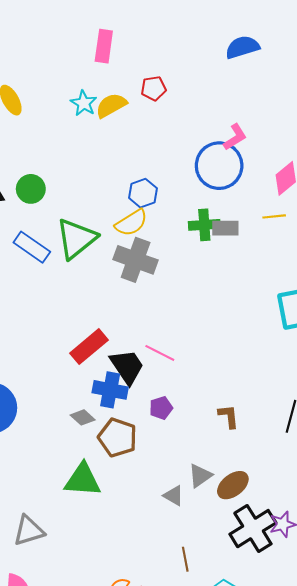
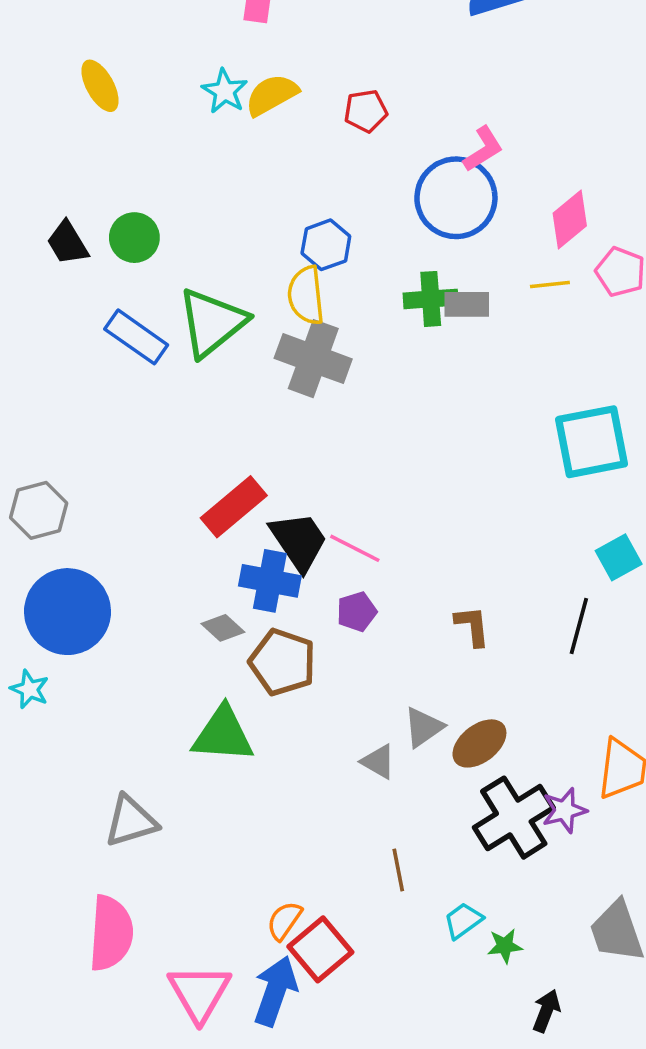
red pentagon: (154, 88) -> (366, 111), moved
yellow semicircle: (131, 223) -> (306, 295), turned 116
pink line: (160, 353) -> (355, 548), moved

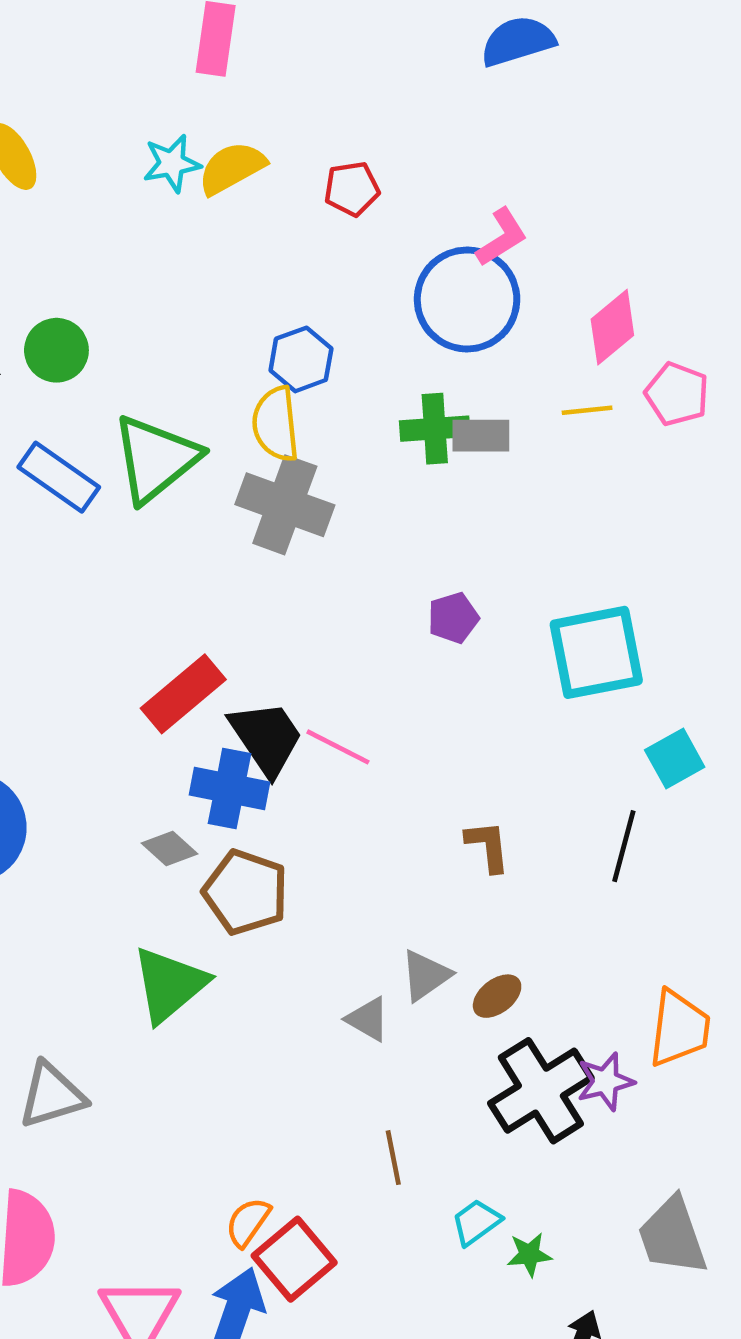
cyan star: (225, 91) -> (172, 163), turned 30
cyan square: (592, 442) -> (596, 652), moved
purple pentagon: (357, 612) -> (453, 618), moved
green triangle: (223, 734) -> (169, 985), turned -44
brown ellipse: (479, 743) -> (497, 996), size x0.7

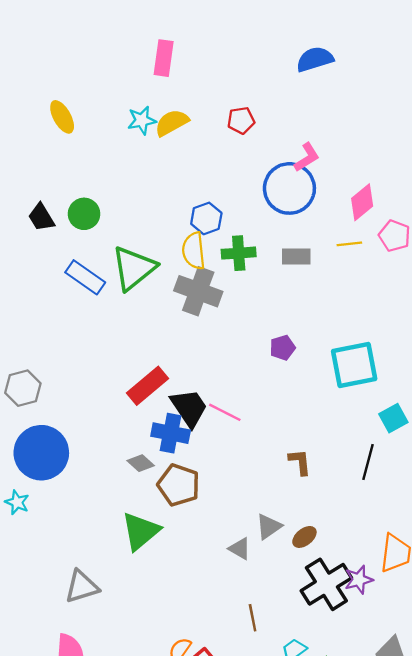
red pentagon: (352, 189) -> (241, 120), moved
green cross: (435, 429) -> (239, 253), moved

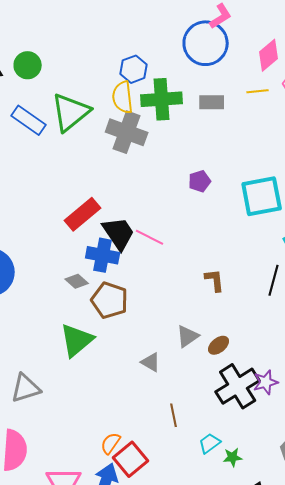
green cross: (239, 253) -> (162, 99), size x1.4
gray triangle: (240, 549) -> (151, 362), moved

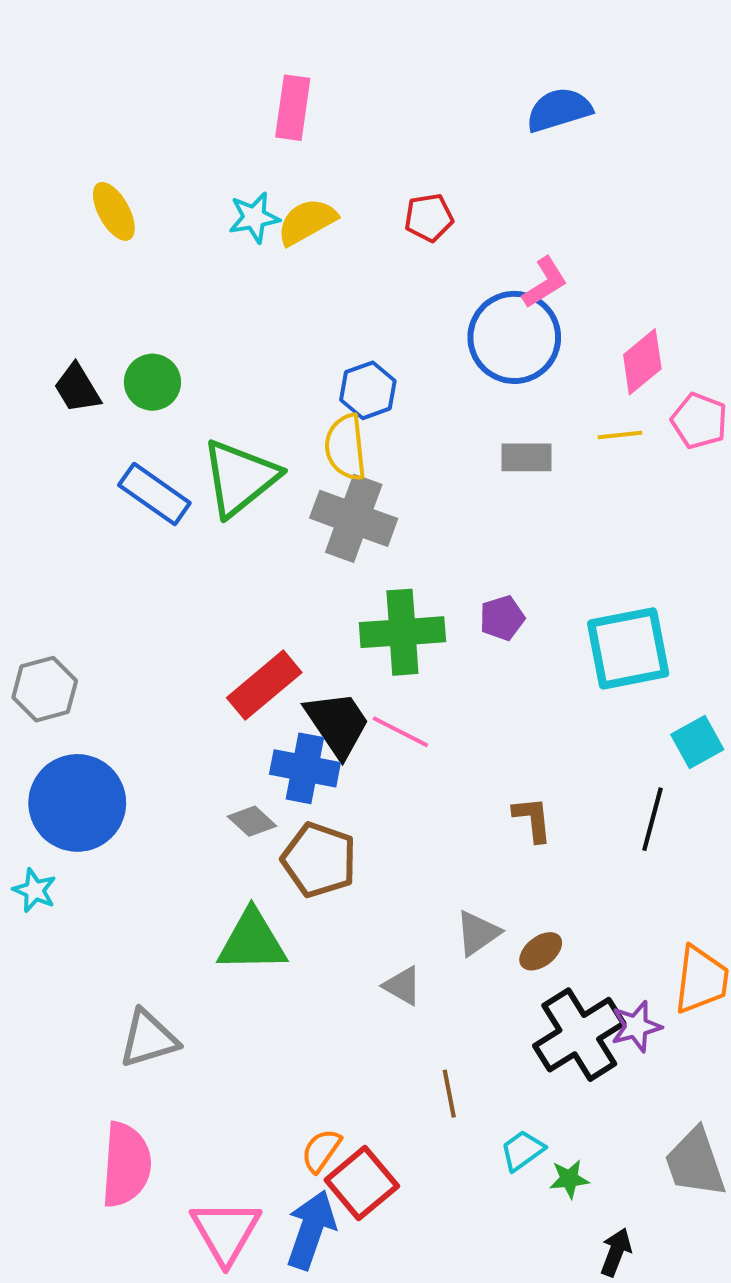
green cross: (162, 99) -> (402, 632), moved
green triangle: (77, 340) -> (252, 941), turned 39

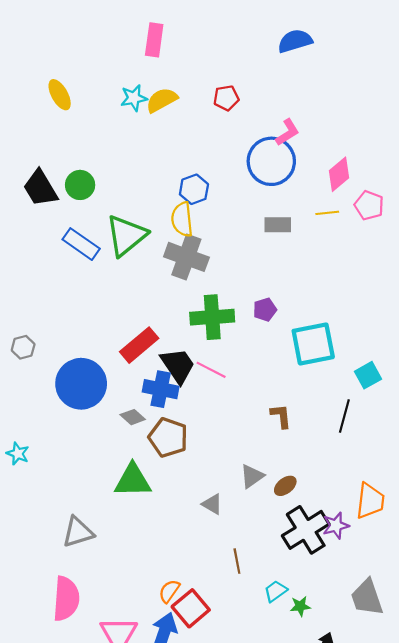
black trapezoid: (77, 388) -> (40, 188), size x1.4
cyan square: (628, 648) -> (313, 344), moved
gray hexagon: (45, 689) -> (23, 347), size x0.7
blue circle: (77, 803) -> (81, 384), moved

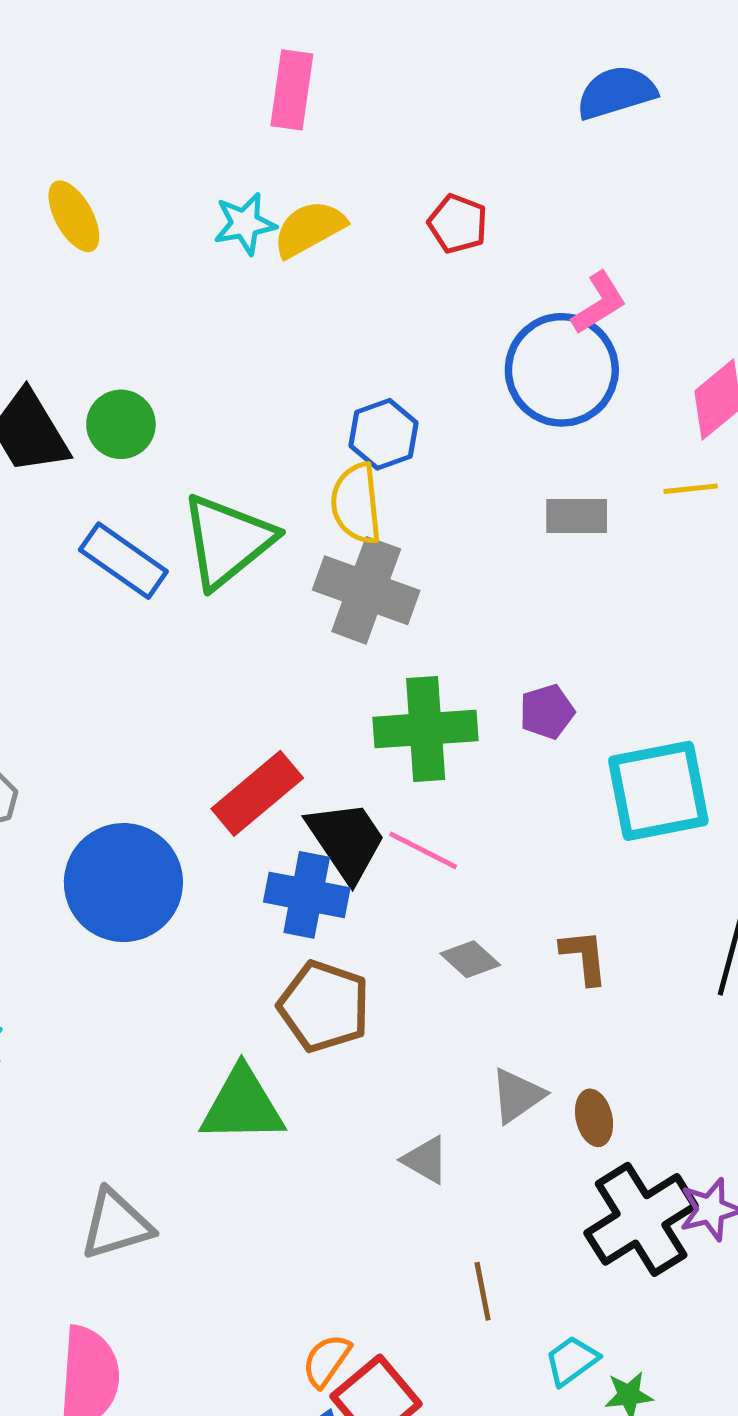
red pentagon: (226, 98) -> (458, 224), turned 30
gray diamond: (133, 417) -> (470, 959), moved
brown ellipse: (285, 486) -> (594, 1118), turned -65

